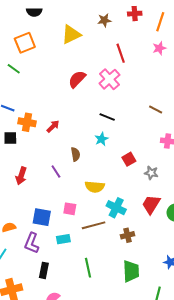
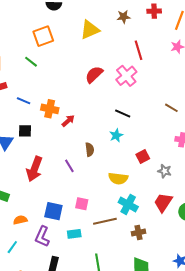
orange cross: (27, 122) -> (50, 109), moved
red arrow: (21, 176) -> (34, 169), size x1.4
yellow semicircle: (95, 187) -> (118, 178), moved

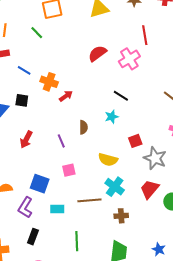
red arrow: (34, 169) -> (26, 139), size x0.7
gray star: (165, 171) -> (155, 158), size x1.6
pink square: (82, 204) -> (69, 170), moved, turned -32

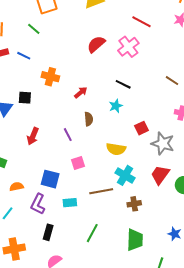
red line: (145, 35) -> (142, 22), turned -48
blue line: (24, 70) -> (24, 56), moved
red arrow: (66, 96) -> (81, 93), moved
green line: (77, 241) -> (92, 233), turned 36

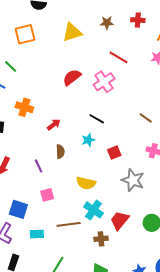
green line: (34, 29) -> (11, 66), moved
red square: (142, 128) -> (114, 153), moved
red trapezoid: (160, 175) -> (120, 220), moved

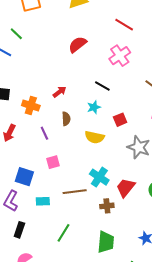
pink cross: (104, 82) -> (120, 56), moved
orange cross: (24, 107) -> (31, 106), moved
yellow semicircle: (86, 183) -> (94, 137), moved

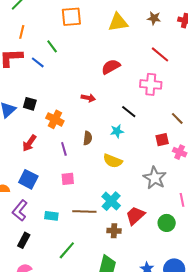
pink cross: (120, 56) -> (151, 84), turned 30
red arrow: (60, 92) -> (88, 98), moved, turned 40
red square: (120, 120) -> (162, 140), moved
blue square: (24, 177) -> (28, 179), moved

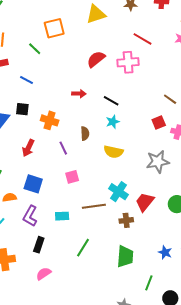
orange square: (71, 17) -> (54, 28), moved
blue line: (38, 62) -> (27, 80), moved
pink cross: (151, 84) -> (128, 62), moved
black line: (129, 112) -> (111, 101), moved
gray star: (155, 178) -> (158, 162), turned -30

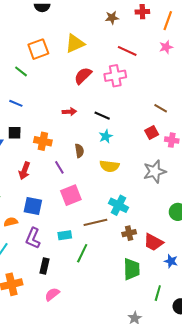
yellow triangle: (96, 14) -> (75, 43), moved
pink square: (72, 177) -> (71, 195), size x1.5
red trapezoid: (145, 202) -> (153, 242), moved, turned -95
green line: (83, 248) -> (82, 253), moved

